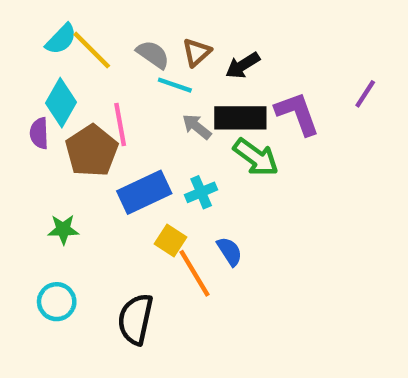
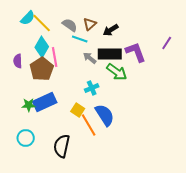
cyan diamond: (61, 103) -> (42, 47), moved
blue rectangle: (144, 192) -> (45, 102), moved
blue semicircle: (230, 251) -> (105, 115), size x1.6

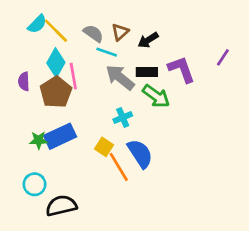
black rectangle: (110, 54) -> (147, 72), size x0.7
gray arrow: (90, 58) -> (120, 77), size x1.6
black semicircle: (62, 146) -> (61, 206), moved, turned 65

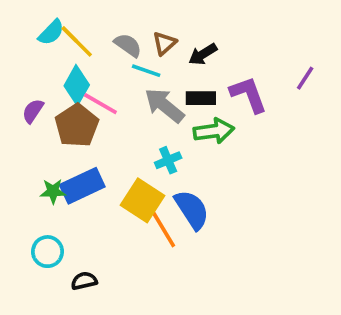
pink line: (73, 76) -> (100, 104), turned -50
purple semicircle: (24, 81) -> (33, 111), turned 36
green arrow: (156, 96) -> (214, 131), turned -44
yellow square: (104, 147) -> (142, 200), size x1.6
black semicircle: (61, 206) -> (84, 281), size x0.6

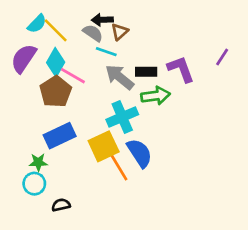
black arrow: (203, 54) -> (102, 20), moved, turned 30
purple semicircle: (33, 111) -> (24, 58), moved, size x1.6
cyan cross: (168, 160) -> (122, 117), size x1.6
green star: (53, 191) -> (38, 162), moved
yellow square: (142, 200) -> (104, 146), turned 32

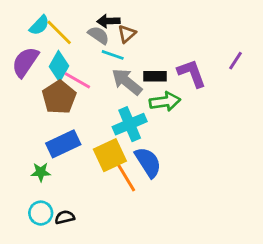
cyan circle: (34, 184) -> (41, 213), moved

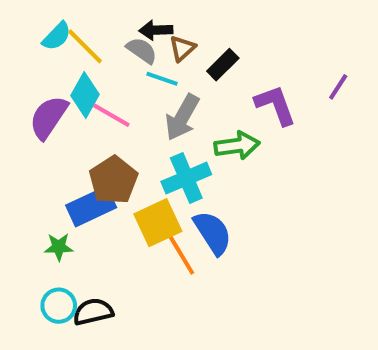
purple semicircle: (25, 62) -> (49, 117), moved
black rectangle: (155, 76) -> (223, 65), moved, turned -45
gray arrow: (127, 82) -> (182, 117), turned -100
brown pentagon: (59, 97) -> (113, 180), moved
black semicircle: (65, 217) -> (93, 312), size x1.4

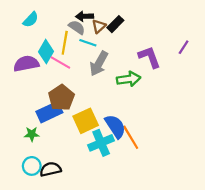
yellow line: (85, 46) -> (65, 43), moved, turned 55
black rectangle: (223, 65) -> (115, 24), moved
purple semicircle: (49, 117) -> (26, 64), turned 45
cyan cross: (186, 178) -> (101, 143), moved
orange line: (180, 253) -> (131, 137), moved

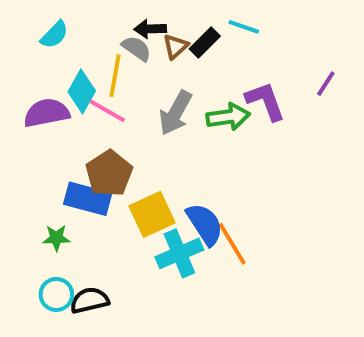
cyan line: (88, 43) -> (244, 27), moved
green arrow: (129, 79) -> (228, 117), moved
blue rectangle: (49, 112) -> (88, 199), turned 40

